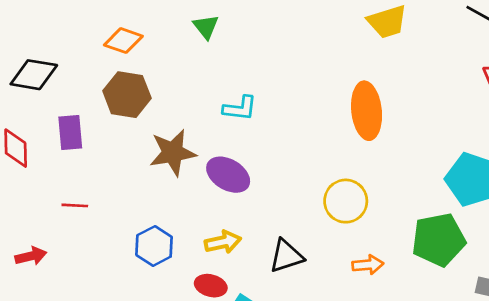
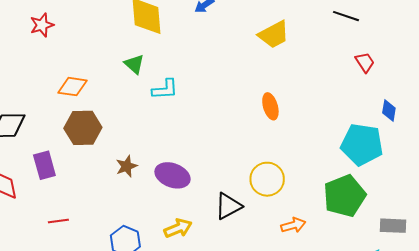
cyan L-shape: (240, 108) -> (165, 89), moved
orange ellipse: (367, 111) -> (270, 106), size x0.6
brown star: (173, 153) -> (127, 166), size x0.6
black triangle: (286, 256) -> (228, 206), moved

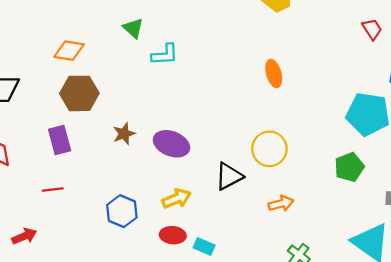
purple rectangle: (44, 165) -> (60, 140), moved
green pentagon: (344, 196) -> (349, 167), size x0.7
orange arrow: (293, 225) -> (281, 204), moved

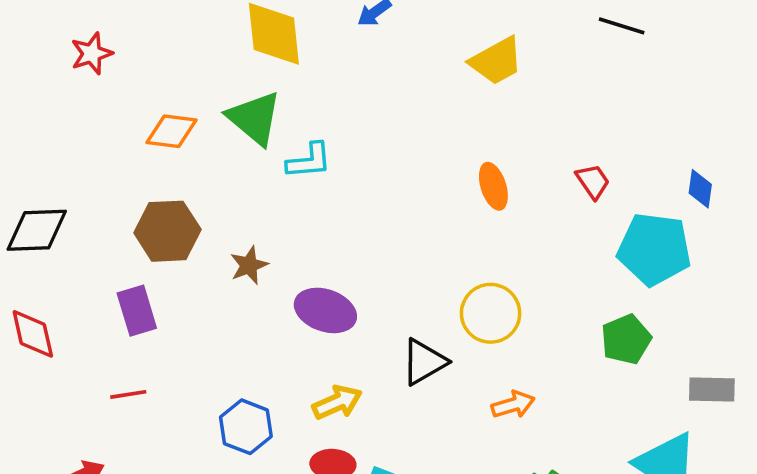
green triangle: (133, 28) -> (254, 118), size x1.6
red trapezoid: (372, 29) -> (593, 181), moved
orange diamond: (69, 51) -> (172, 131), moved
brown star: (124, 134) -> (249, 265), moved

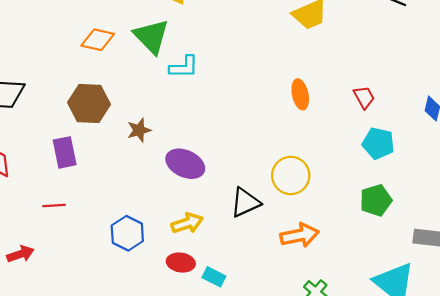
cyan pentagon: (654, 249) -> (378, 143), moved, size x0.7
orange arrow: (513, 405) -> (300, 235), size x1.4

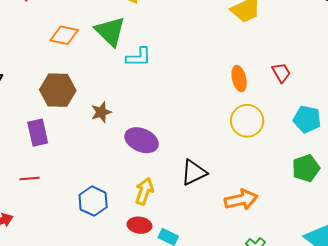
red trapezoid: (364, 97) -> (281, 73), moved
yellow circle: (291, 175) -> (247, 121), moved
yellow arrow: (187, 223) -> (144, 191), turned -52

